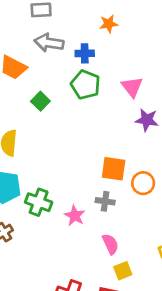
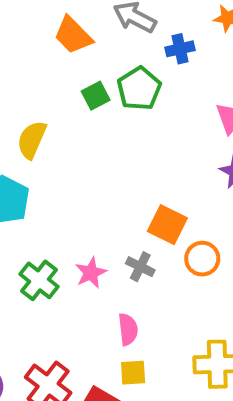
blue cross: (85, 53) -> (180, 49), turned -30
green pentagon: (85, 85) -> (139, 89), moved
green cross: (39, 202) -> (39, 280), moved

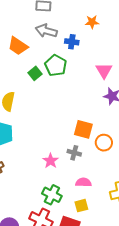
blue cross: (180, 49) -> (72, 42), turned 32
green cross: (39, 280) -> (52, 195), moved
pink semicircle: (128, 329) -> (83, 182), moved, turned -70

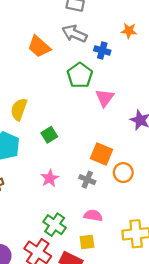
pink triangle: (104, 71) -> (105, 98), moved
green square: (35, 73) -> (49, 135), moved
pink star: (51, 161) -> (50, 178), moved

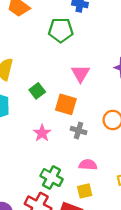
green pentagon: (80, 75) -> (61, 30), turned -30
pink triangle: (105, 98) -> (80, 73), moved
orange square: (102, 154) -> (66, 104), moved

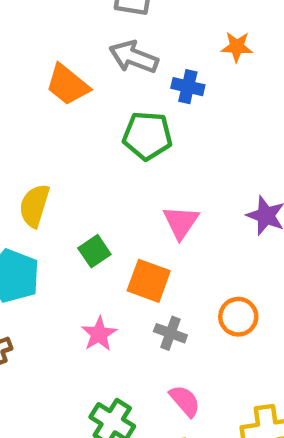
pink semicircle: (88, 165) -> (185, 401), turned 42

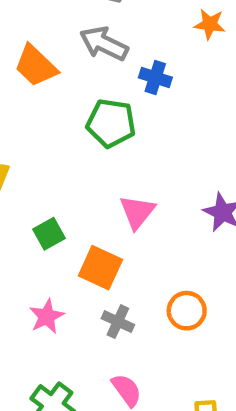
orange star: (237, 47) -> (210, 24), moved

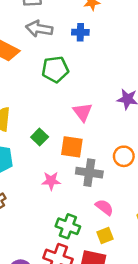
blue cross: (155, 77) -> (80, 32), moved
pink star: (47, 316) -> (51, 181), turned -30
gray cross: (118, 322) -> (89, 173), size x1.5

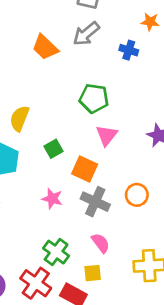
gray arrow: (39, 29) -> (86, 34), turned -65
green pentagon: (55, 69) -> (94, 98), moved

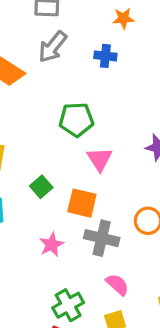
pink star: (52, 199) -> (51, 245), turned -30
green cross: (56, 252) -> (68, 305), turned 35

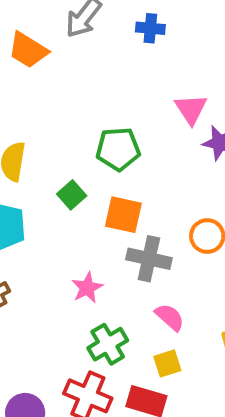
green pentagon: (76, 120) -> (118, 149), moved
pink triangle: (100, 159) -> (191, 109), moved
pink star: (51, 245) -> (87, 288), moved

